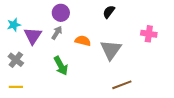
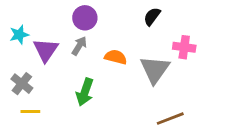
pink cross: (149, 34) -> (184, 47), moved
green arrow: (61, 66) -> (85, 92), turned 48
yellow line: (16, 87) -> (30, 112), moved

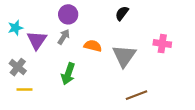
pink cross: (184, 47) -> (162, 44), moved

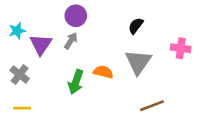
black semicircle: (122, 13) -> (136, 26), moved
orange semicircle: (93, 46) -> (103, 72), moved
yellow line: (24, 89) -> (22, 108), moved

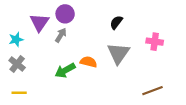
cyan star: (17, 31) -> (16, 39), moved
purple triangle: (41, 44) -> (39, 22), moved
green arrow: (76, 82) -> (65, 70), turned 42
brown line: (152, 106) -> (153, 91), moved

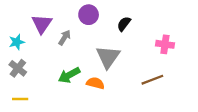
purple circle: (65, 14) -> (89, 15), moved
gray triangle: (118, 53) -> (108, 57), moved
orange semicircle: (89, 62) -> (95, 83), moved
brown line: (153, 91) -> (152, 80), moved

